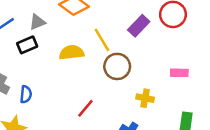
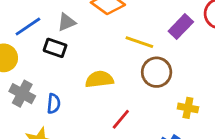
yellow line: (102, 40) -> (139, 42), turned -40
black rectangle: (27, 45) -> (55, 48), turned 42
yellow semicircle: (71, 52) -> (99, 79), moved

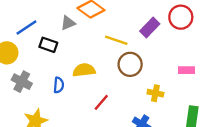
gray triangle: (67, 22) -> (68, 23), moved
blue semicircle: (54, 104) -> (59, 85), moved

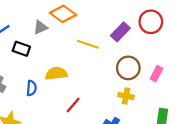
brown circle: (130, 64) -> (128, 68), moved
pink rectangle: (187, 70) -> (156, 74), turned -63

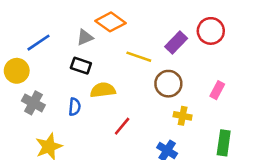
black rectangle: (21, 49) -> (81, 66), moved
brown circle: (128, 68) -> (168, 84), moved

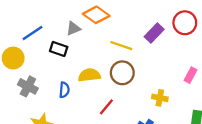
black rectangle: (81, 66) -> (59, 49), moved
brown circle: (168, 84) -> (122, 73), moved

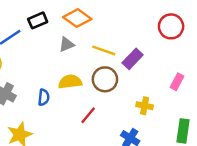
gray triangle: (73, 28) -> (67, 44), moved
purple rectangle: (154, 33) -> (133, 59), moved
black rectangle: (59, 49) -> (38, 20), moved, turned -42

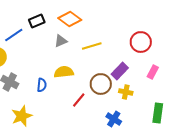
red circle: (171, 26) -> (141, 42), moved
yellow line: (104, 50) -> (92, 46), turned -36
purple rectangle: (133, 59) -> (120, 71), moved
brown circle: (105, 79) -> (101, 84), moved

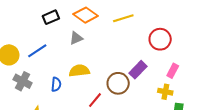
blue line: (14, 35) -> (37, 51), moved
yellow line: (92, 46) -> (123, 18), moved
yellow cross: (126, 92) -> (165, 92), moved

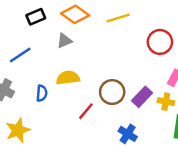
purple rectangle: (138, 70) -> (142, 97), moved

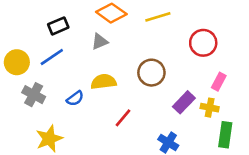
black rectangle: (36, 17) -> (58, 26), moved
brown circle: (112, 92) -> (151, 73), moved
blue semicircle: (42, 93) -> (75, 98), turned 49

